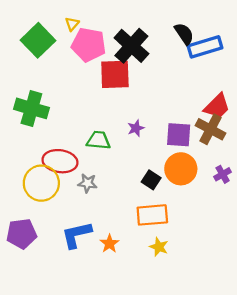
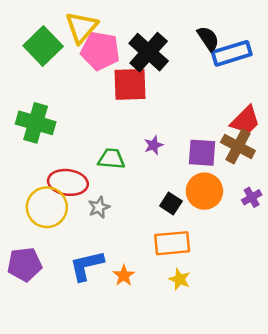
yellow triangle: (72, 24) -> (82, 27), size x2.0
gray star: (87, 183) -> (99, 207), turned -30

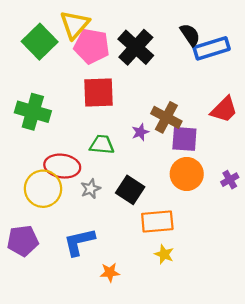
red square: (130, 84) -> (98, 93), moved
brown cross: (238, 146) -> (166, 117), moved
black square: (171, 204) -> (130, 190), moved, size x1.4
orange star: (124, 276) -> (110, 272), moved, turned 30

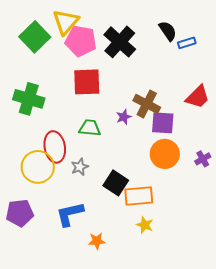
blue rectangle: (212, 48) -> (187, 43), size x0.6
red ellipse: (62, 166) -> (55, 147), turned 72
black square: (130, 190) -> (116, 183), moved

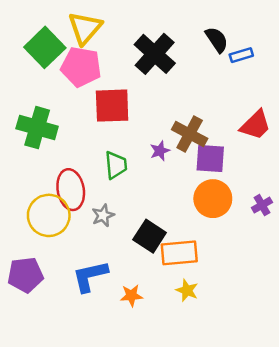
pink pentagon: (81, 41) -> (81, 67), moved
green trapezoid: (90, 128) -> (116, 165), turned 80
orange star: (97, 241) -> (131, 296), moved

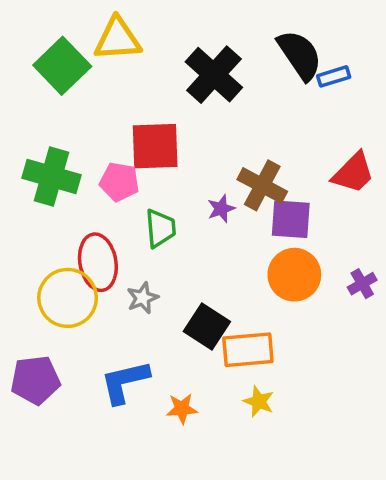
yellow triangle: (85, 28) -> (118, 39), turned 45
black semicircle: (217, 40) -> (300, 55), size x1.4
pink pentagon: (81, 67) -> (119, 182), moved, size x0.7

